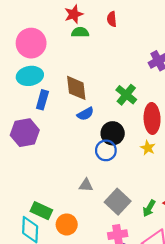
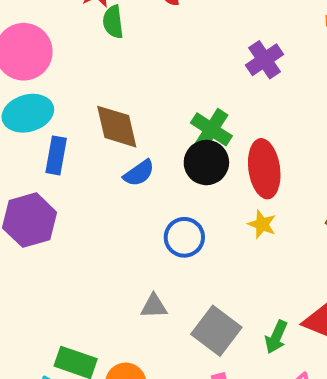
green semicircle: (80, 32) -> (113, 22), turned -91
black circle: (113, 133) -> (206, 163), moved

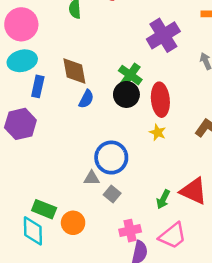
purple cross: (265, 60) -> (163, 35), size x1.5
blue semicircle: (139, 173) -> (86, 99), turned -30
blue circle: (184, 237) -> (111, 158), moved, size x1.4
gray square: (216, 331) -> (112, 194), moved, size x0.6

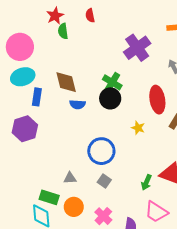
blue semicircle: (86, 99) -> (78, 104), turned 70
red ellipse: (160, 100) -> (157, 100), moved
gray triangle: (92, 178) -> (70, 178), moved
pink cross: (130, 231) -> (103, 216), moved, turned -30
pink trapezoid: (173, 236) -> (156, 212), turned 75

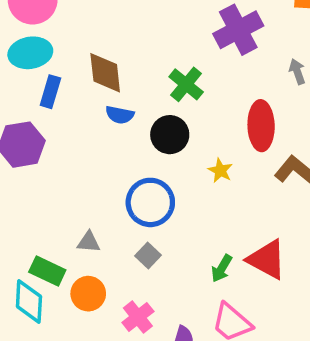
black circle: (110, 98) -> (170, 135), moved

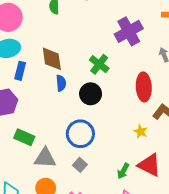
blue semicircle: (120, 115) -> (61, 83), turned -105
yellow star: (220, 170) -> (141, 131), moved
gray triangle: (89, 242) -> (45, 158), size x1.6
green rectangle: (47, 271) -> (24, 137), moved

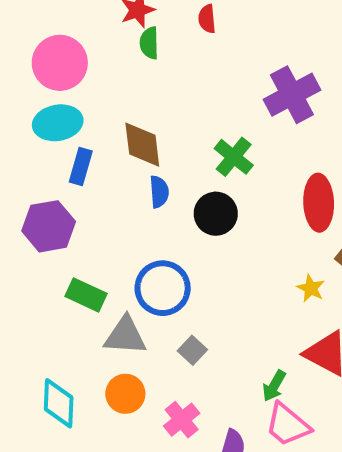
blue circle: (80, 134) -> (163, 288), moved
green arrow: (123, 171) -> (274, 386), moved

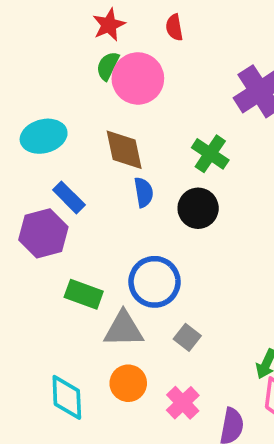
green semicircle: (149, 43) -> (108, 66), moved, turned 32
pink circle: (60, 63) -> (138, 78), moved
blue rectangle: (81, 166) -> (69, 197), moved, turned -56

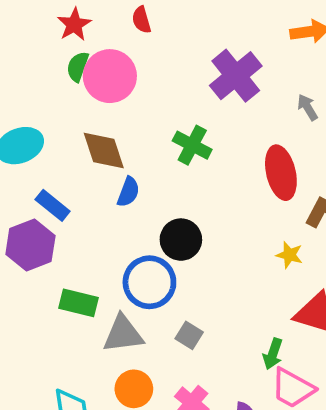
blue semicircle: (144, 192) -> (128, 192), turned 36
black circle: (198, 208) -> (181, 240), moved

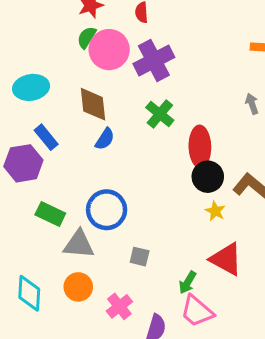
purple cross: (236, 76) -> (154, 61), moved
red ellipse: (281, 173) -> (200, 147), moved
black circle: (181, 240) -> (208, 177), moved
gray square: (189, 335) -> (140, 257), moved, turned -30

